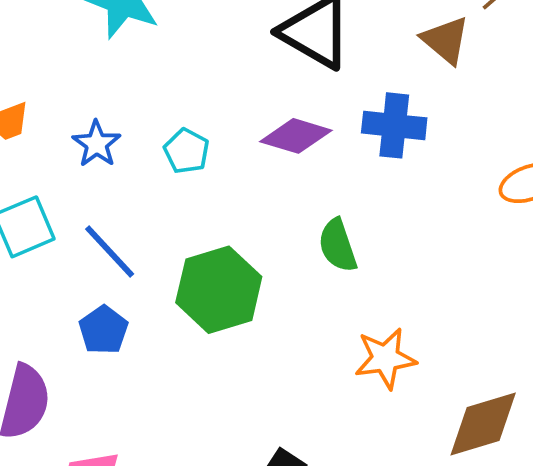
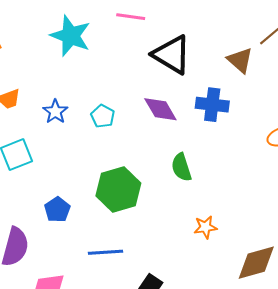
purple diamond: (296, 136) -> (160, 109), turned 42
blue line: (110, 251) -> (106, 252), moved, turned -52
orange star: (385, 358) -> (205, 227), size x0.7

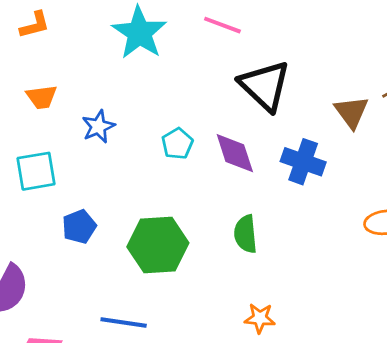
cyan pentagon: (103, 116) -> (177, 144), moved
blue pentagon: (57, 210) -> (79, 227), moved

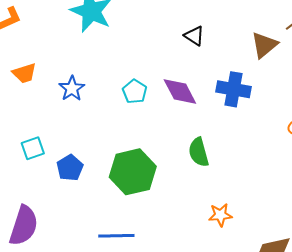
black triangle: (265, 86) -> (194, 36), size x0.5
brown triangle: (352, 112) -> (264, 45), turned 36
cyan square: (36, 171) -> (33, 148), moved, size x0.7

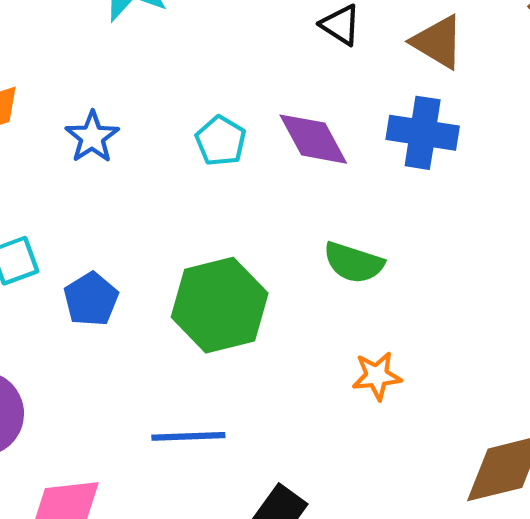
brown triangle: (264, 45) -> (438, 42), moved, turned -48
green semicircle: (199, 152) -> (354, 263), turned -56
orange star: (220, 215) -> (377, 376), moved

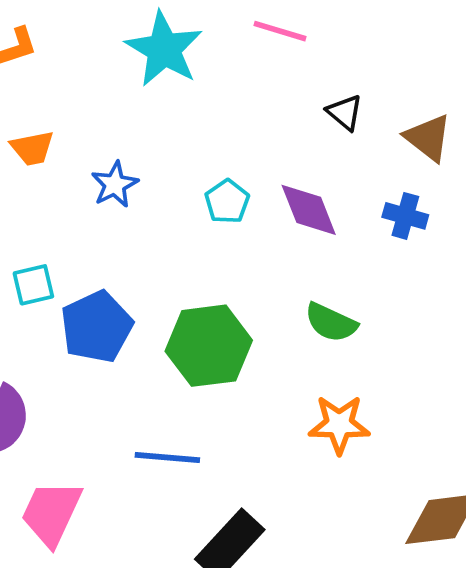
blue cross: (423, 133) -> (405, 216), size x0.7
blue pentagon: (91, 299) -> (97, 327), size x1.5
orange star: (377, 376) -> (339, 424), size x1.4

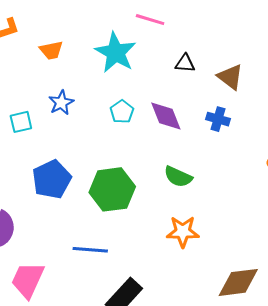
cyan star: (164, 49) -> (116, 53), moved
black triangle: (345, 112) -> (185, 63), turned -35
orange trapezoid: (32, 148) -> (51, 50), moved
cyan square: (33, 285) -> (21, 122), moved

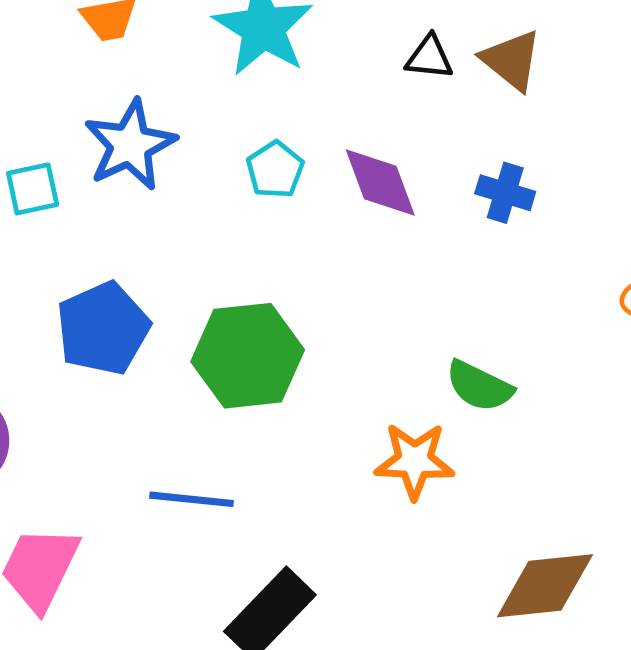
brown triangle: (230, 77) -> (512, 60), moved
blue star: (61, 103) -> (130, 145), size x1.5
green semicircle: (178, 177) -> (479, 386), moved

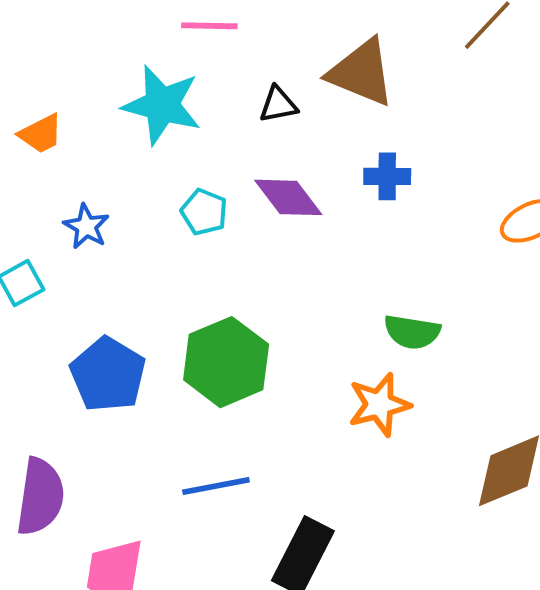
black triangle: (429, 57) -> (278, 105), moved
brown triangle: (512, 60) -> (361, 72), size x1.4
blue star: (130, 145) -> (86, 226), size x0.6

